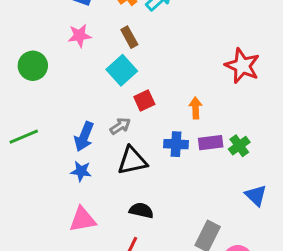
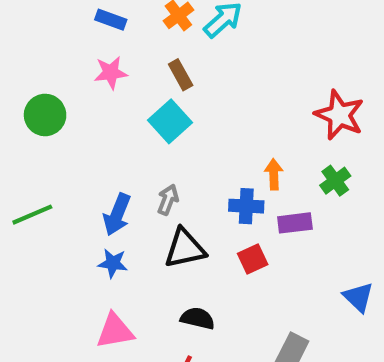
red square: (144, 100) -> (253, 259), moved
gray arrow: (120, 126) -> (168, 200), turned -35
blue cross: (176, 144) -> (246, 206), moved
green cross: (239, 146) -> (335, 181), moved

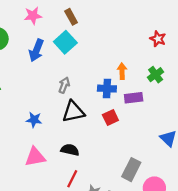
red star: (339, 115) -> (158, 39), size x0.6
blue arrow: (117, 215) -> (36, 50), moved
black semicircle: (198, 318) -> (70, 150), moved

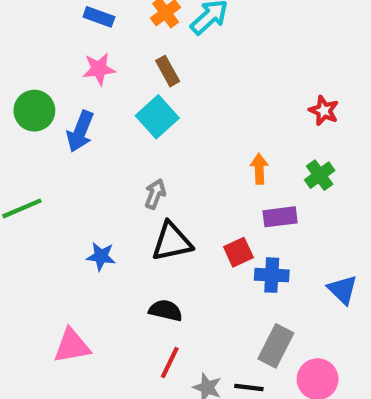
blue arrow: (36, 50) -> (80, 131), moved
blue cross: (107, 89) -> (272, 275), moved
pink triangle: (35, 157) -> (72, 346), moved

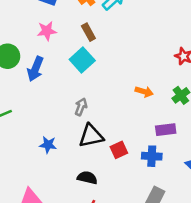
orange arrow: (259, 169) -> (144, 92), turned 108
purple rectangle: (280, 217) -> (166, 130), moved
red square: (238, 252) -> (119, 150), moved

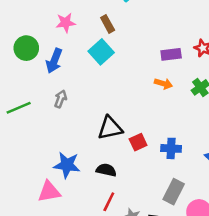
gray arrow: (81, 107) -> (61, 99), moved
purple rectangle: (166, 130) -> (171, 54), moved
blue star: (48, 145) -> (67, 165), moved, size x1.5

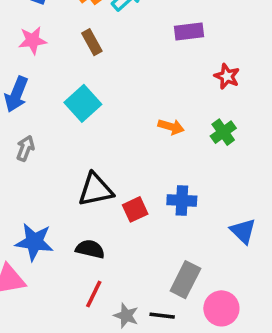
cyan square: (101, 52) -> (83, 103), moved
purple rectangle: (171, 54) -> (189, 31), moved
blue cross: (171, 148) -> (182, 200), moved

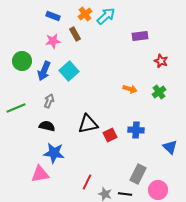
brown rectangle: (92, 42) -> (75, 34), moved
cyan square: (83, 103) -> (69, 71), moved
black semicircle: (90, 249) -> (47, 126), moved

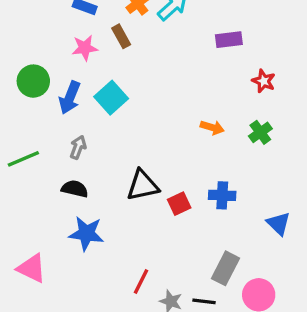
pink triangle: (40, 174) -> (32, 268), moved, turned 36

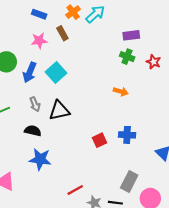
green cross: (260, 132) -> (127, 57), moved, turned -32
gray arrow: (78, 147) -> (35, 104), turned 136
black triangle: (143, 185) -> (59, 111), moved
red line: (141, 282) -> (75, 190), turned 35

